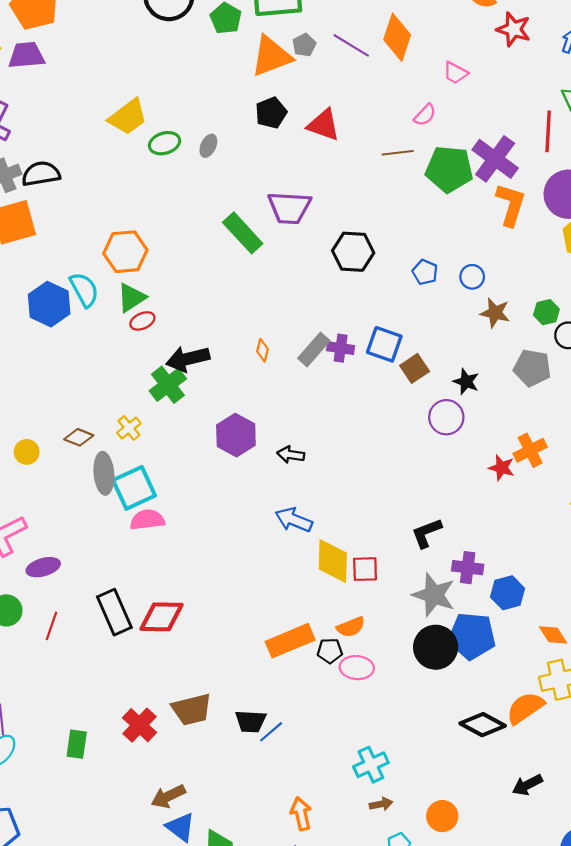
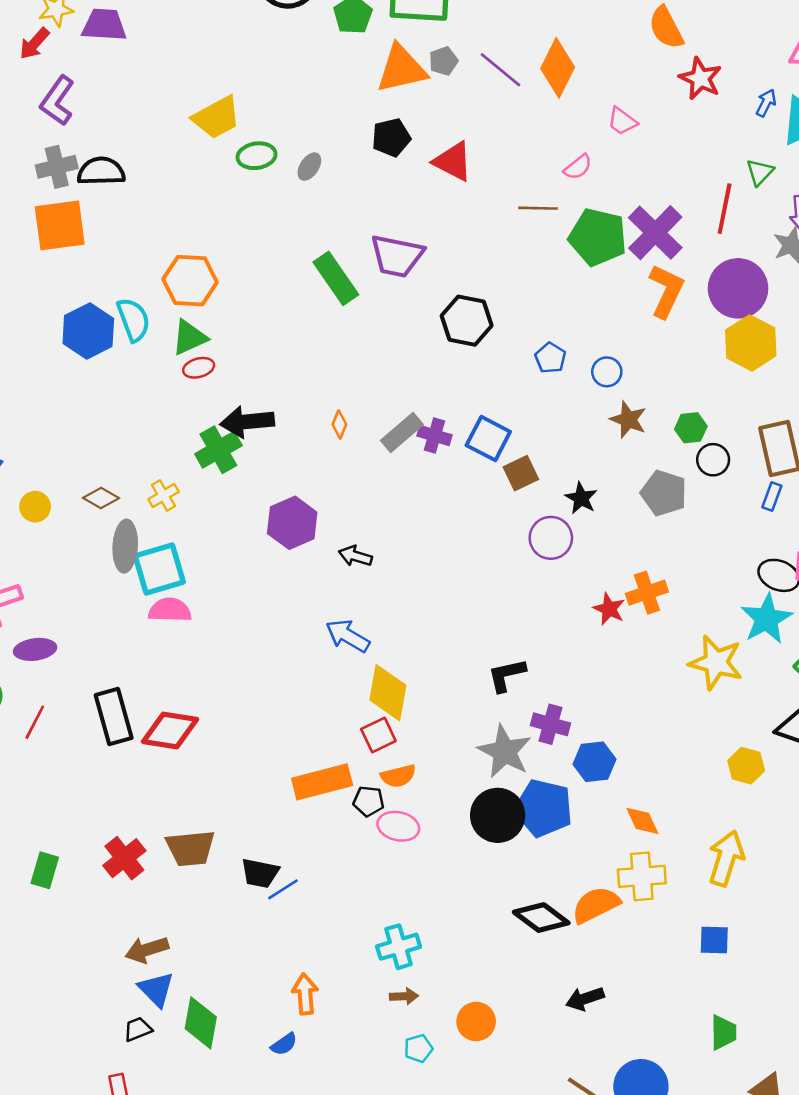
red square: (365, 569) -> (378, 735), moved, turned -32

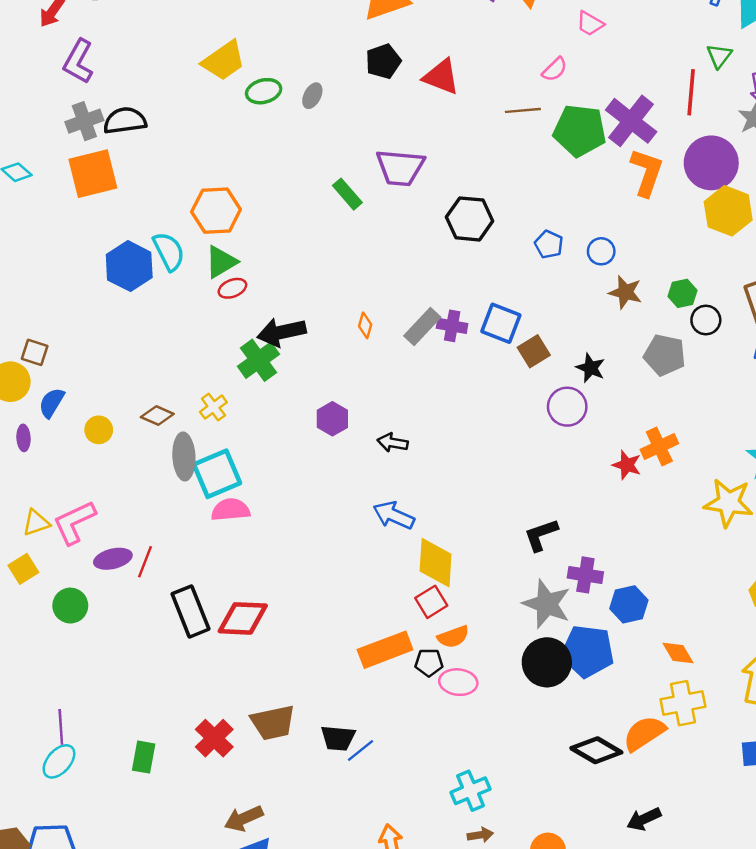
green rectangle: (336, 278) -> (347, 194), size x0.7
purple hexagon: (292, 523) -> (332, 419), size x0.7
red line: (35, 722) -> (145, 562), moved

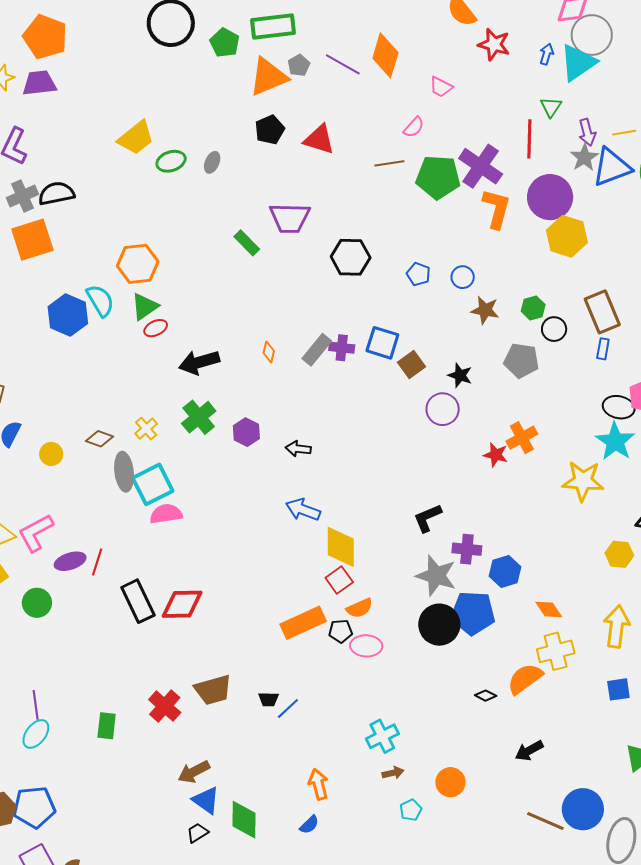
green cross: (258, 360) -> (199, 417), moved
black trapezoid: (338, 738) -> (269, 699), size x0.7
black diamond: (596, 750) -> (486, 696), size x0.5

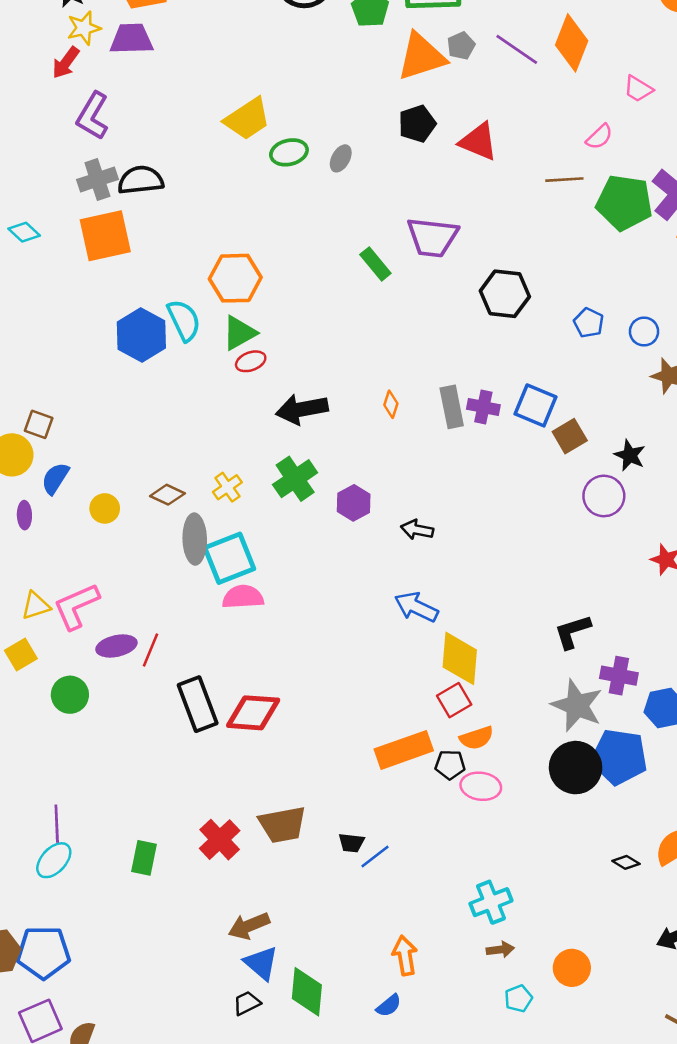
gray rectangle: (317, 350) -> (452, 407), turned -56

